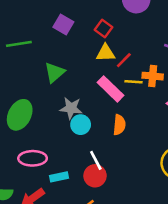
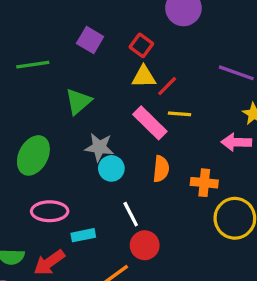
orange cross: (153, 76) -> (204, 183), moved
red circle: (95, 176) -> (145, 245), moved

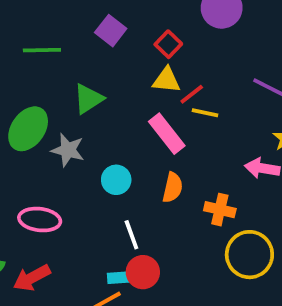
yellow line: (179, 114) -> (205, 113), moved
gray star: (99, 147) -> (68, 150), moved
green ellipse: (33, 155) -> (28, 129), moved
cyan rectangle: (83, 235) -> (121, 278), moved

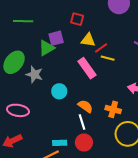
purple square: (111, 31) -> (56, 38), moved, turned 35
red square: (168, 44) -> (77, 19), moved, turned -32
orange semicircle: (173, 188) -> (85, 106), moved, turned -70
white line: (131, 235) -> (82, 122), moved
red circle: (143, 272) -> (84, 142), moved

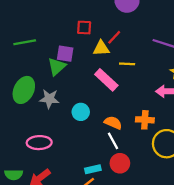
purple square: (56, 38) -> (65, 54), turned 35
red line: (101, 48) -> (114, 37), moved

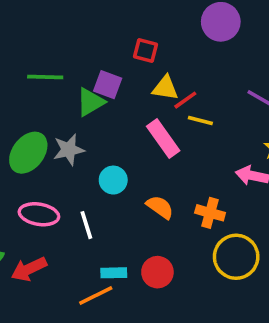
red line: (114, 37) -> (185, 100), moved
green line: (25, 42) -> (45, 77), moved
green ellipse: (24, 90) -> (28, 153), moved
gray star: (49, 99) -> (69, 150), turned -30
white line: (113, 141) -> (86, 225), moved

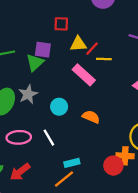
orange cross: (210, 213) -> (125, 156), moved
red circle: (157, 272) -> (113, 166), moved

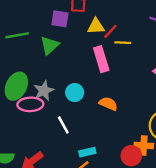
purple square: (43, 50) -> (60, 19), moved
pink rectangle: (84, 75) -> (101, 59), turned 30
gray star: (28, 94) -> (44, 91), moved
pink ellipse: (19, 137) -> (30, 104), moved

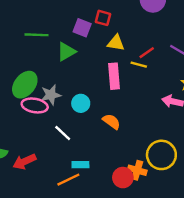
red line: (110, 31) -> (147, 53), moved
white line: (63, 125) -> (63, 133), turned -30

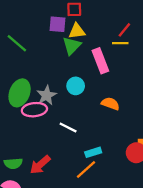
green line: (36, 35) -> (17, 43), turned 55
yellow triangle: (116, 43) -> (77, 31), moved
green triangle: (66, 52) -> (72, 46), moved
cyan circle: (81, 103) -> (76, 86), moved

